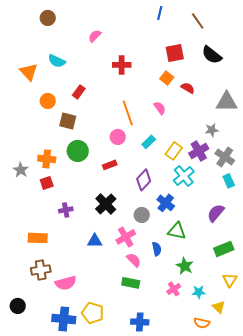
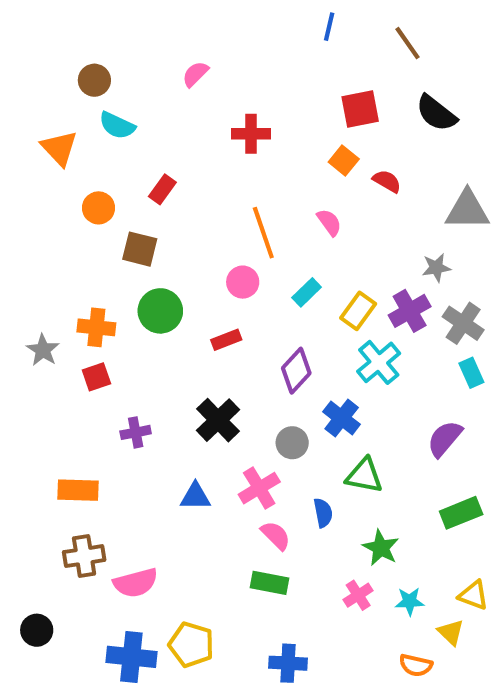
brown circle: (48, 18) -> (94, 80), moved
yellow triangle: (230, 280) -> (473, 595), moved, turned -42

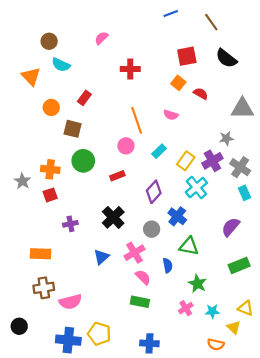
blue line: (329, 27) -> (171, 13), turned 56
pink semicircle: (329, 222) -> (171, 115), turned 144
blue triangle: (195, 496) -> (101, 257), turned -42

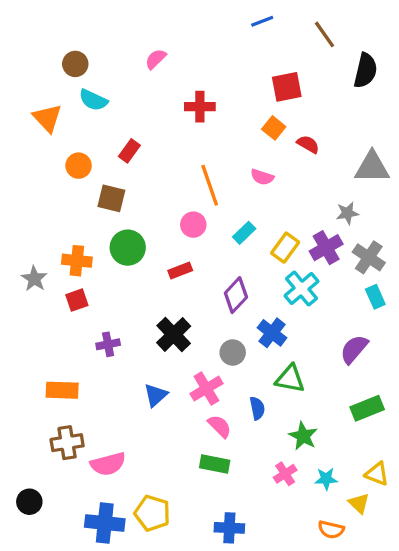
black semicircle: (226, 58) -> (365, 70), moved, turned -115

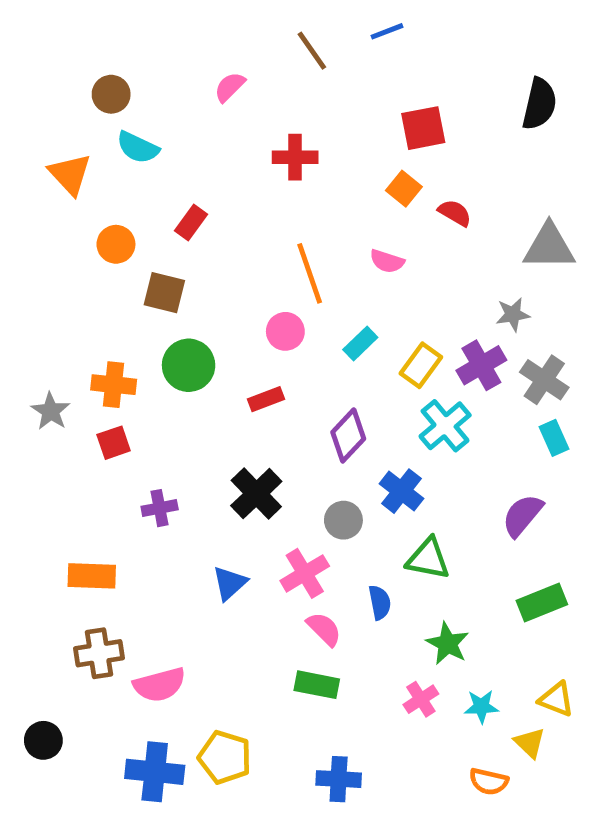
brown line: (324, 34) -> (312, 51), moved

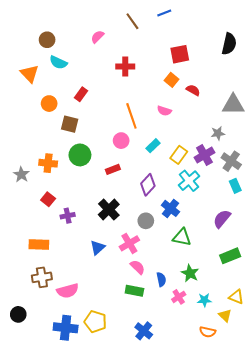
red square: (114, 443) -> (48, 199), moved, turned -32
blue semicircle: (380, 602) -> (161, 279), moved
blue cross: (339, 779) -> (144, 331), turned 36

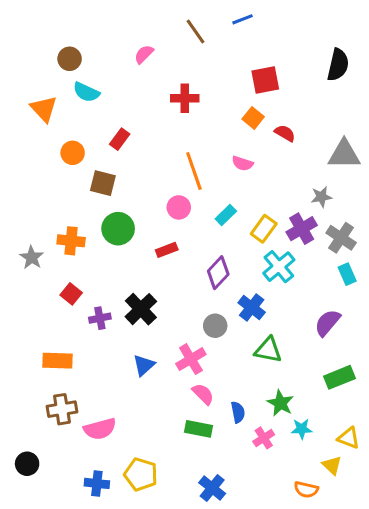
black cross: (109, 209) -> (141, 309), moved
cyan star: (204, 300) -> (302, 429), moved
blue cross: (66, 328) -> (97, 483), size x0.7

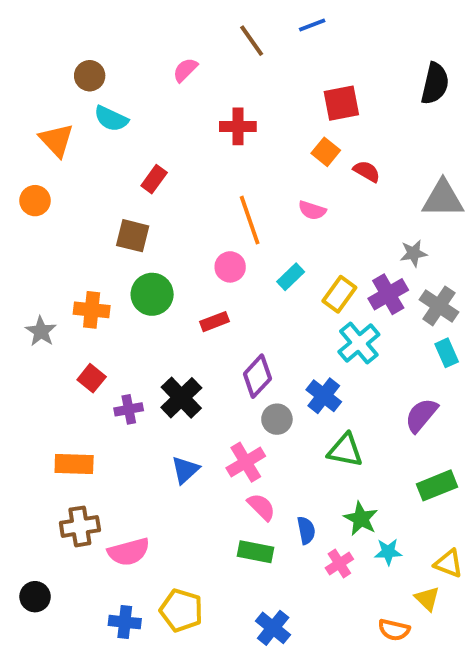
orange circle: (73, 153) -> (35, 201), moved
purple diamond: (218, 273) -> (257, 376), moved

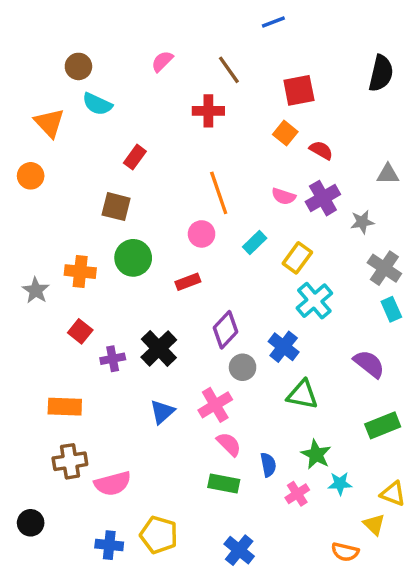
brown line: (252, 41) -> (229, 70), moved
gray triangle: (443, 199) -> (388, 174), size x0.6
pink semicircle: (312, 210) -> (284, 196), moved
purple cross: (388, 294) -> (323, 198), moved
purple semicircle: (421, 415) -> (369, 364), turned 88

